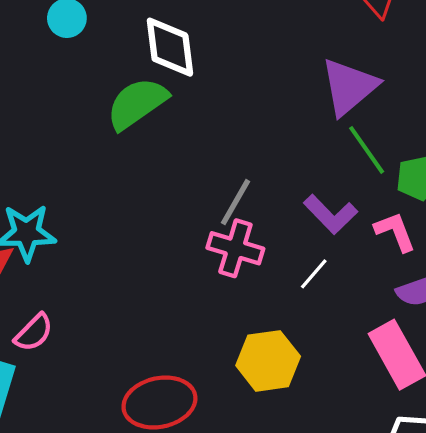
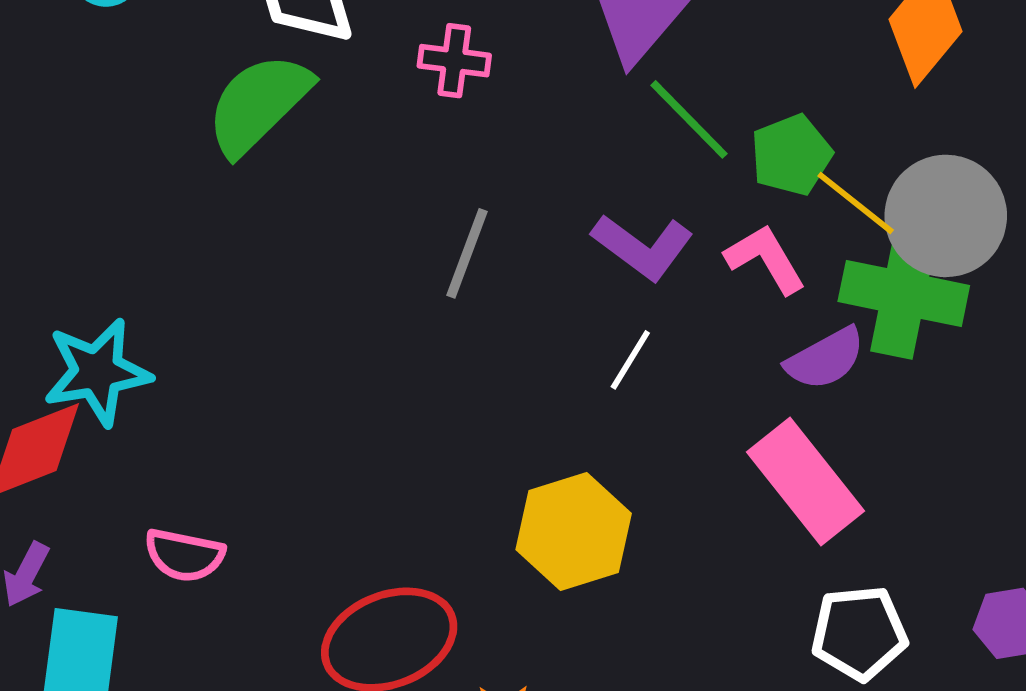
pink cross: (235, 248) -> (454, 61), moved, size x0.7
pink semicircle: (34, 333) -> (184, 555), moved, turned 66

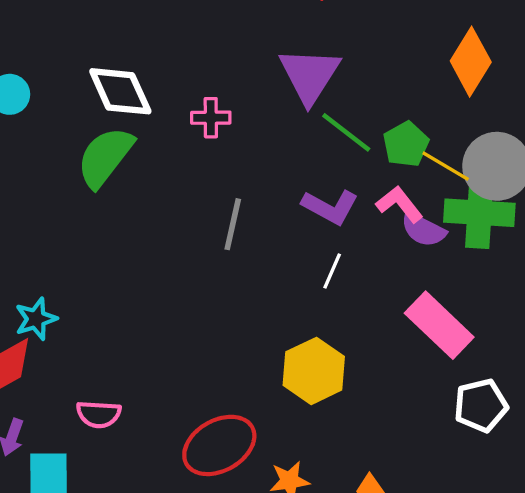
purple semicircle: (825, 359) -> (423, 230), moved, turned 63
cyan star: (97, 372) -> (36, 319), size x0.7

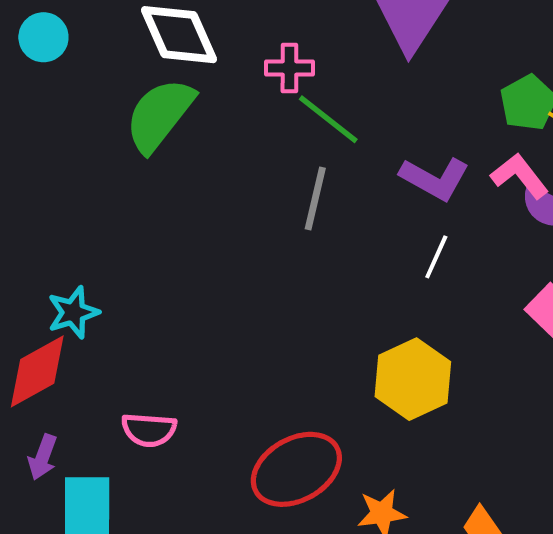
green line: (346, 132) -> (328, 119), moved

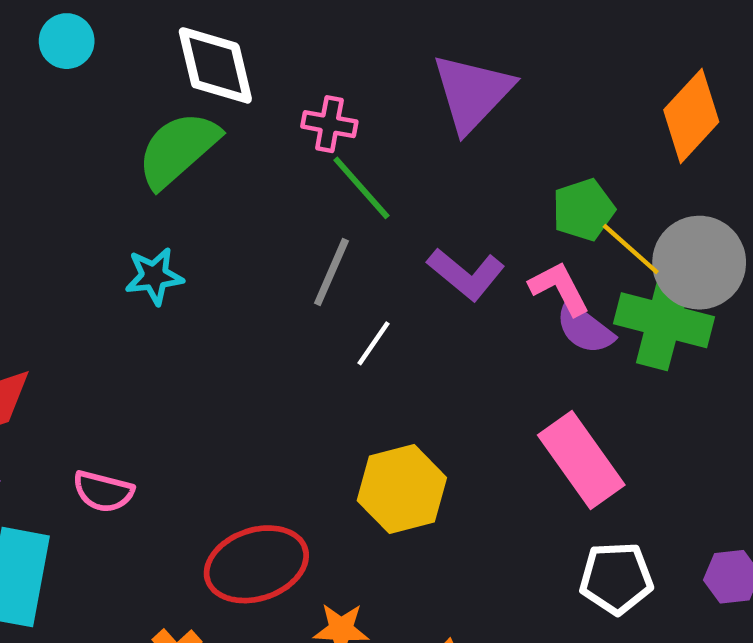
white line: (436, 257) -> (373, 343), moved
cyan star: (73, 312) -> (154, 276), moved

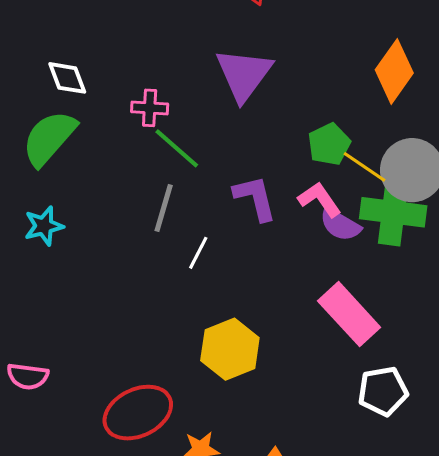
white diamond: (215, 65) -> (67, 78), size x0.7
purple L-shape: (466, 274) -> (255, 198), turned -136

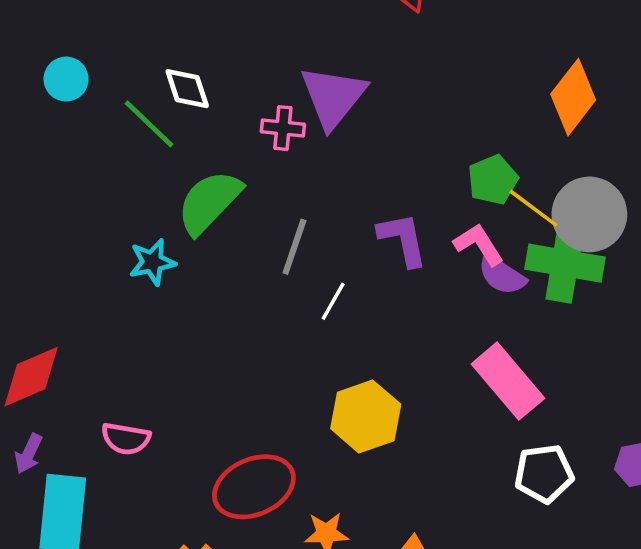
purple triangle: (244, 74) -> (333, 97), moved
green semicircle: (49, 138) -> (209, 202), moved
green line: (177, 148) -> (149, 124), moved

